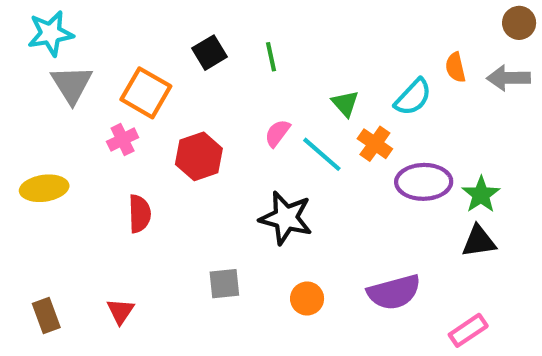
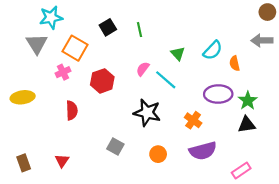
cyan star: (50, 33) -> (51, 17), moved
orange semicircle: (455, 67) -> (235, 63), moved
orange cross: (375, 144) -> (193, 120), moved
gray square: (224, 284) -> (115, 146), turned 35

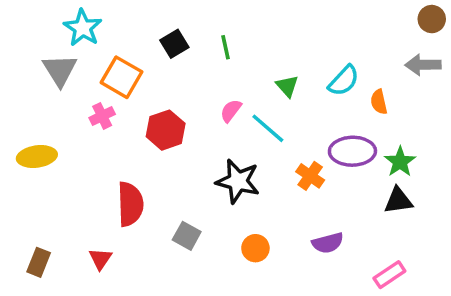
cyan star: (51, 17) -> (83, 28), turned -30
red semicircle: (72, 110) -> (130, 204), moved, size x1.4
orange cross: (193, 120) -> (310, 176), moved
purple semicircle: (203, 151) -> (328, 243), size x0.7
brown rectangle: (24, 163) -> (39, 262), turned 42

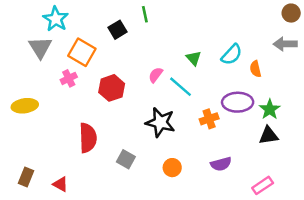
green line: (226, 47) -> (145, 14), moved
orange cross: (310, 176) -> (209, 119), turned 36
red triangle: (100, 259) -> (60, 184), moved, turned -35

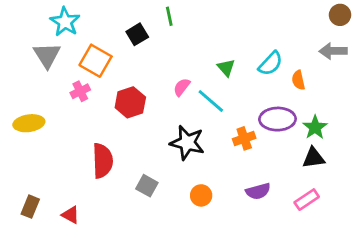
pink rectangle: (263, 185) -> (307, 200), moved

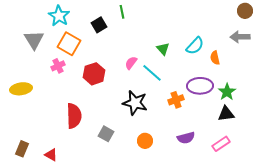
cyan star: (65, 22) -> (59, 16), moved

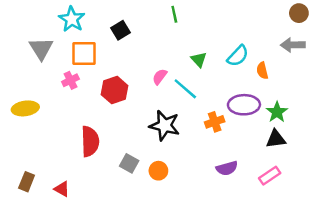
green line: (122, 12) -> (174, 14), moved
orange square: (69, 44) -> (84, 53), turned -30
orange circle: (145, 141) -> (158, 171), moved

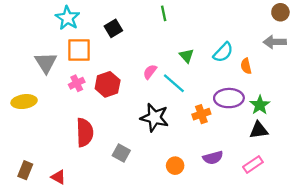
gray triangle: (41, 49) -> (46, 63), moved
pink cross: (70, 80) -> (77, 83), moved
orange circle: (158, 171) -> (175, 166), moved

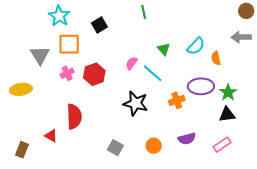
gray square: (121, 153) -> (115, 148), moved
red triangle: (58, 177) -> (51, 136), moved

